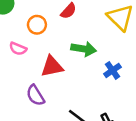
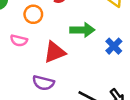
purple semicircle: (35, 95) -> (43, 83), turned -35

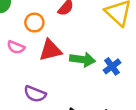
green arrow: (82, 30) -> (83, 60), moved
red triangle: (55, 52) -> (50, 50), moved

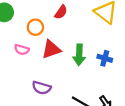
green arrow: (83, 60) -> (79, 55), turned 90
blue cross: (112, 66) -> (105, 58), turned -32

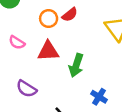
orange circle: (35, 27) -> (49, 18), moved
blue cross: (105, 58) -> (99, 97), moved

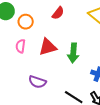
orange circle: (49, 18) -> (26, 22), moved
pink semicircle: (17, 42) -> (21, 46), turned 80

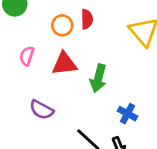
red semicircle: (58, 13) -> (87, 19), turned -48
orange circle: (26, 22) -> (62, 25), moved

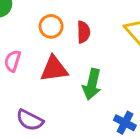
red semicircle: (87, 19) -> (83, 32), moved

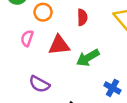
orange circle: (51, 26) -> (43, 12), moved
green arrow: (92, 84) -> (88, 58), turned 45

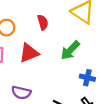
green arrow: (88, 58) -> (70, 50), moved

